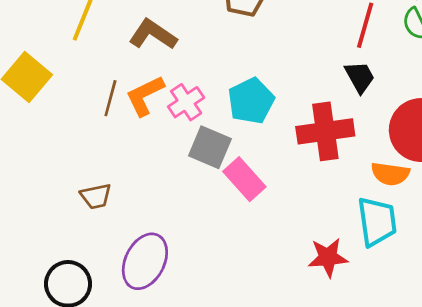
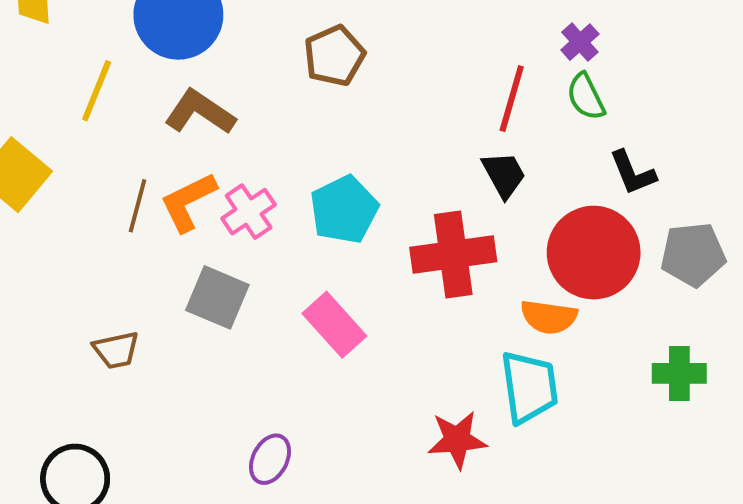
gray square: (210, 147) -> (217, 297), moved
purple ellipse: (145, 261) -> (270, 459), moved, size x0.6

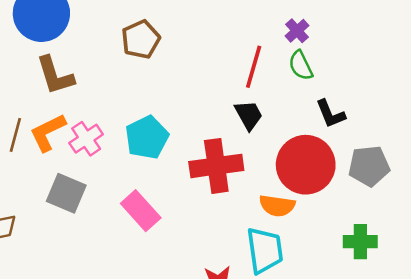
brown L-shape: (200, 112) -> (55, 75), turned -141

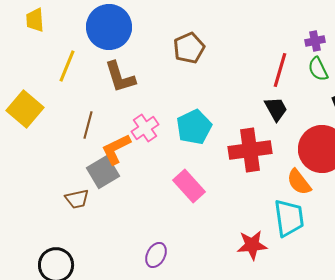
purple cross: (297, 31) -> (315, 41), turned 30
orange L-shape: (48, 132) -> (116, 149), moved
gray square: (66, 193) -> (103, 172), moved, turned 36
orange semicircle: (277, 206) -> (299, 182), turned 44

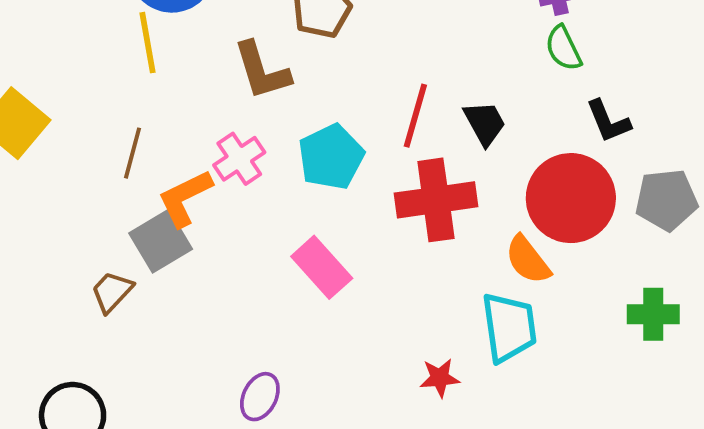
yellow line: (67, 66) -> (147, 43), moved, turned -32
red line: (280, 70) -> (415, 116), moved
brown L-shape: (120, 77) -> (262, 71), moved
brown trapezoid: (77, 199) -> (112, 292), turned 145
red star: (252, 245) -> (440, 378), size x0.7

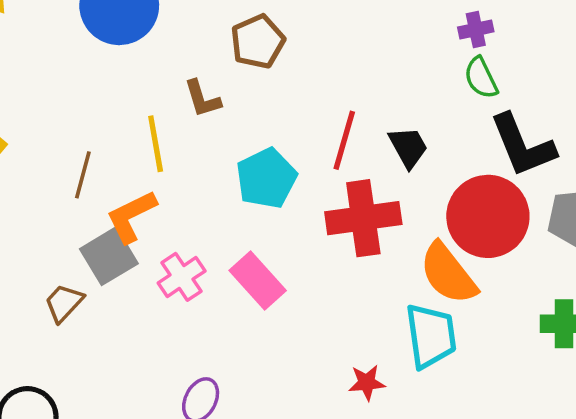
yellow line: (147, 43) -> (156, 144), moved
brown L-shape: (262, 71) -> (202, 99), size x0.7
black L-shape: (608, 121) -> (523, 145), size x1.6
pink cross: (239, 159) -> (182, 277), moved
orange semicircle: (528, 260) -> (448, 274), size x1.4

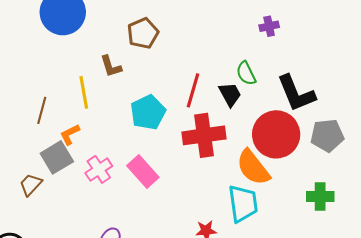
green semicircle: (481, 78) -> (246, 73), moved
orange L-shape: (131, 216) -> (70, 134), size x0.7

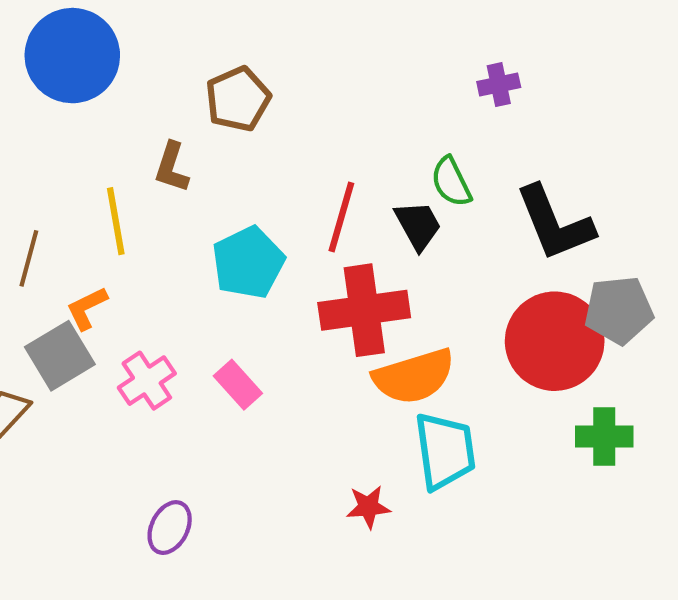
brown L-shape: (111, 66) -> (172, 167), turned 35
red circle: (276, 134) -> (555, 341), moved
orange semicircle: (253, 167) -> (414, 376), moved, turned -69
pink rectangle: (143, 171) -> (238, 385), size x0.7

